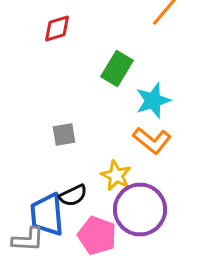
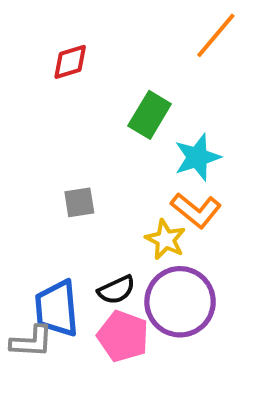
yellow star: (116, 176) -> (165, 239), moved
black semicircle: (73, 196) -> (116, 290), moved

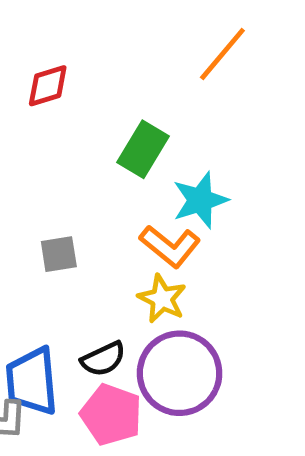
orange L-shape: (196, 210) -> (170, 246), moved

